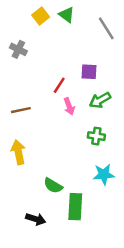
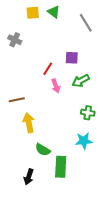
yellow square: (41, 16) -> (33, 13), turned 32
brown line: (21, 110) -> (17, 100), moved
green cross: (96, 136) -> (88, 113), moved
yellow arrow: (18, 152) -> (29, 123), moved
black arrow: (36, 219) -> (29, 177), turned 91

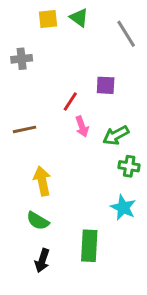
gray cross: (15, 40) -> (22, 59), turned -32
green arrow: (81, 81) -> (116, 135), moved
brown line: (17, 100) -> (25, 129), moved
cyan star: (84, 141) -> (123, 207), turned 30
green semicircle: (43, 150) -> (38, 221), moved

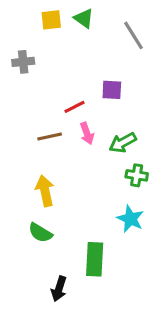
red line: (70, 101) -> (74, 107), turned 30
brown line: (25, 129) -> (50, 136), moved
black arrow: (42, 260) -> (59, 289), moved

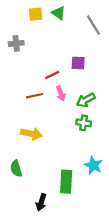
green cross: (137, 175) -> (84, 123), moved
yellow arrow: (45, 191) -> (31, 134), turned 114
cyan star: (130, 219) -> (93, 165), moved
green semicircle: (40, 233) -> (16, 169), moved, turned 42

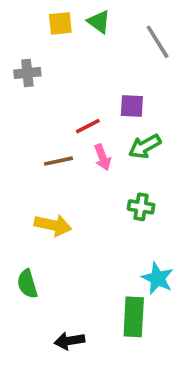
green arrow: (86, 100) -> (145, 146), moved
green rectangle: (66, 182) -> (134, 317), moved
black arrow: (41, 202) -> (70, 341), turned 63

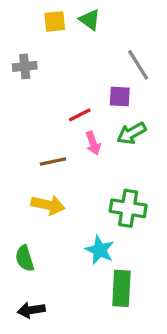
gray line: (158, 42) -> (138, 65), moved
brown line: (59, 161) -> (53, 162), moved
green cross: (141, 207) -> (128, 208), moved, size x1.5
cyan star: (158, 278) -> (100, 250), moved
black arrow: (70, 341) -> (31, 310), moved

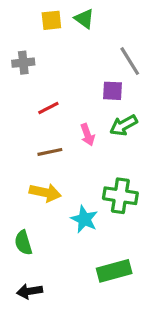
red line: (80, 115) -> (48, 108), moved
cyan star: (100, 250) -> (84, 219), moved
green rectangle: (121, 288) -> (114, 271), turned 72

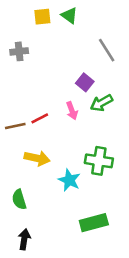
purple square: (113, 91) -> (85, 82), moved, turned 36
red line: (48, 108) -> (40, 118), moved
brown line: (50, 152) -> (15, 126), moved
black arrow: (30, 291) -> (24, 239), turned 108

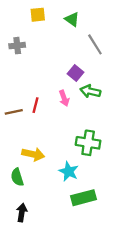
green triangle: (69, 15) -> (72, 19), moved
green arrow: (101, 103) -> (90, 91), turned 42
red line: (40, 118) -> (35, 105), turned -49
yellow arrow: (37, 158) -> (33, 154), moved
cyan star: (69, 180) -> (69, 171), moved

